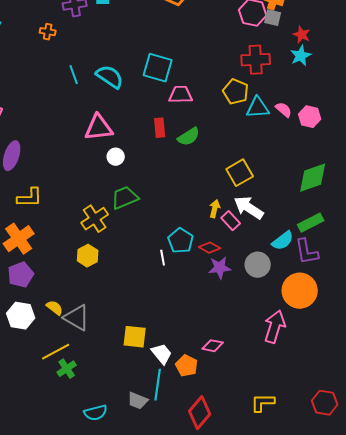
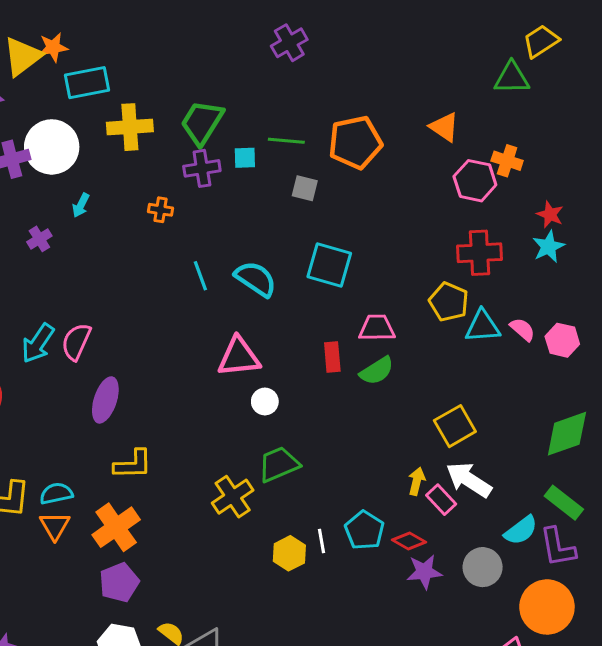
gray square: (273, 18) -> (305, 188), moved
pink trapezoid: (181, 95) -> (377, 328), moved
green rectangle: (311, 223) -> (564, 503), turned 65
yellow hexagon: (88, 256) -> (289, 553), moved
white line: (163, 258) -> (322, 541), moved

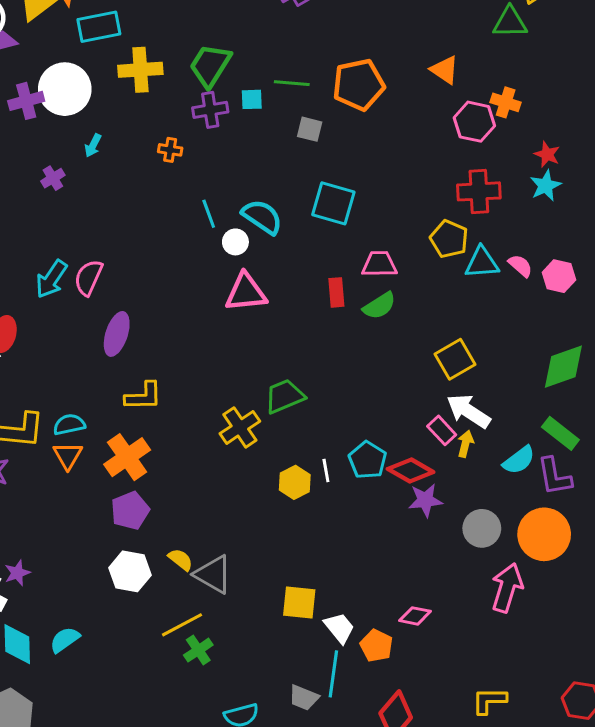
white circle: (265, 401) -> (235, 242), moved
yellow arrow: (417, 481) -> (465, 444), moved
red diamond: (409, 541) -> (411, 470), size x1.4
gray circle: (483, 567) -> (482, 528), moved

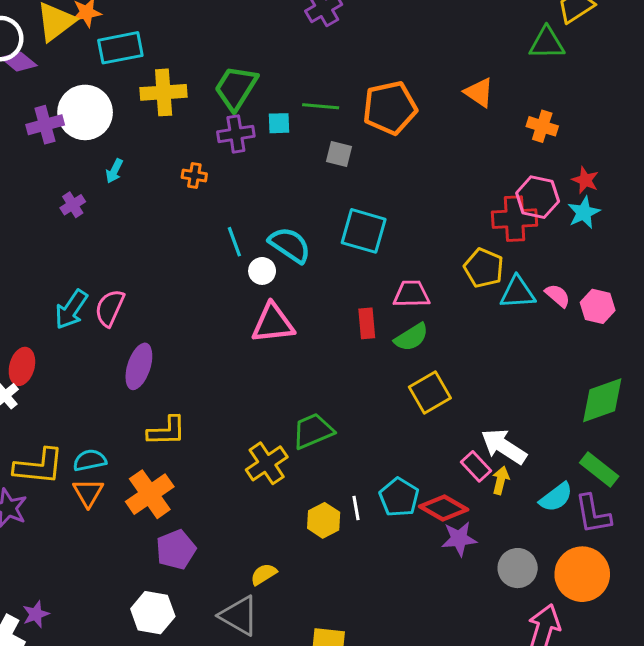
pink hexagon: (474, 122) -> (538, 197), moved
yellow square: (455, 359) -> (430, 393), moved
purple pentagon: (130, 511) -> (176, 550), moved
yellow semicircle: (181, 560) -> (264, 574), moved, turned -70

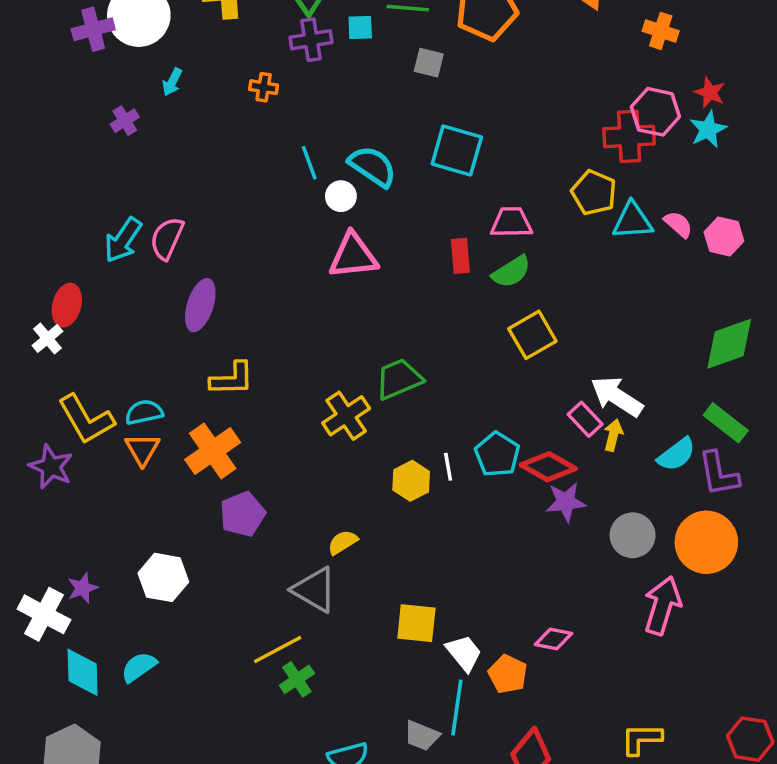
yellow L-shape: (39, 466) -> (86, 419), turned 54
white hexagon: (153, 613) -> (163, 577), moved

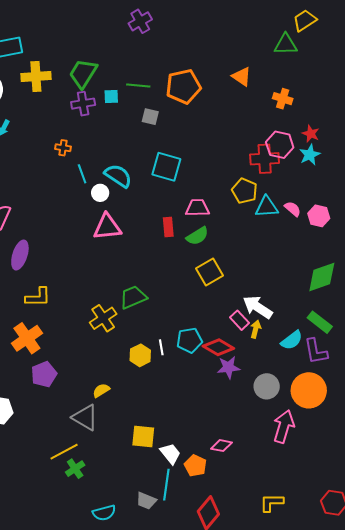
orange cross: (264, 87) -> (63, 148), moved
cyan pentagon: (497, 454) -> (189, 340), turned 30

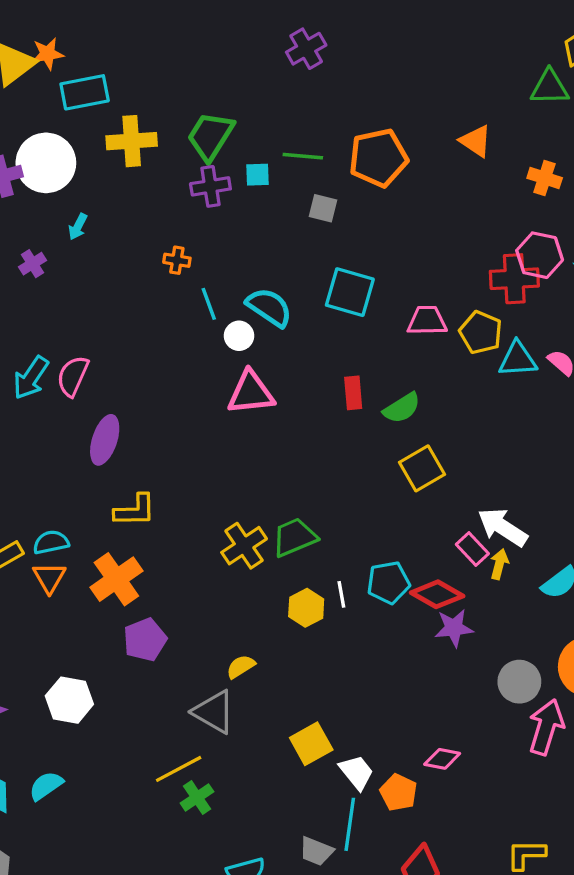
pink trapezoid: (197, 208) -> (427, 321), moved
green trapezoid: (133, 297) -> (294, 537), moved
gray circle: (267, 386) -> (519, 682), moved
yellow square: (143, 437) -> (311, 744), turned -35

